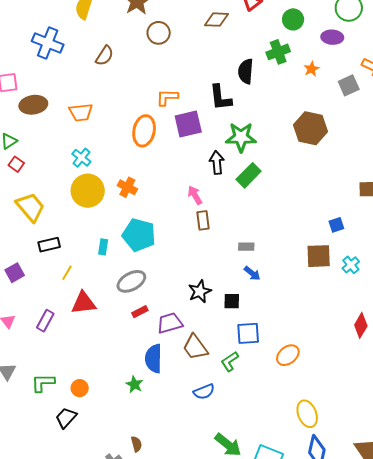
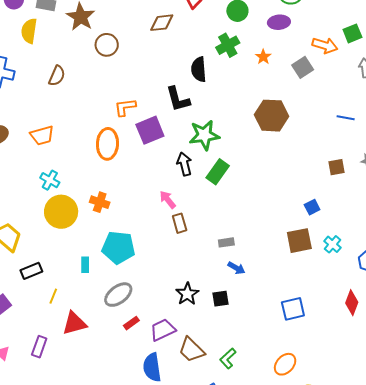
blue square: (248, 333) -> (293, 309), moved
orange ellipse: (288, 355) -> (285, 364), moved

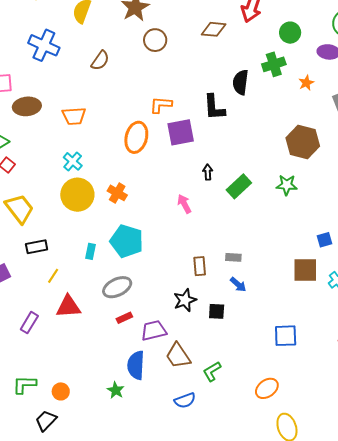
green star: (204, 135) -> (287, 185), moved, size x0.7
black arrow: (184, 164) -> (208, 172), size x0.7
brown rectangle: (180, 223) -> (200, 266), moved

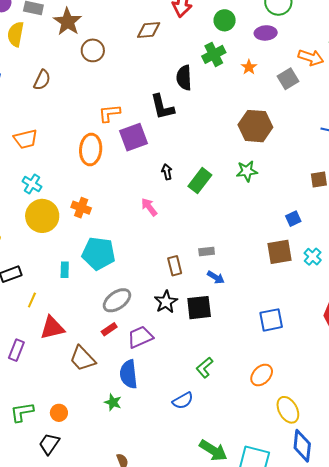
gray ellipse: (117, 287) -> (117, 300), moved
black square: (217, 311) -> (199, 308), size x1.5
brown trapezoid: (178, 356) -> (82, 359), moved

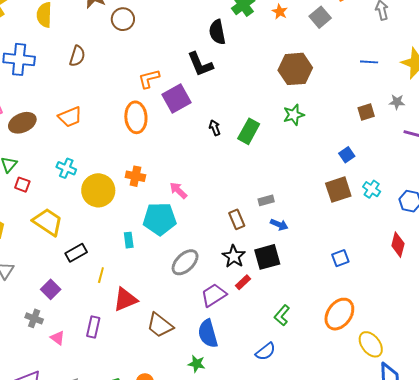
cyan cross: (32, 184) -> (66, 168), moved
pink arrow: (149, 207) -> (178, 190), moved
blue square: (271, 320) -> (340, 258), size x0.7
red rectangle: (109, 329) -> (243, 282), moved
orange ellipse: (262, 375) -> (339, 314), size x1.4

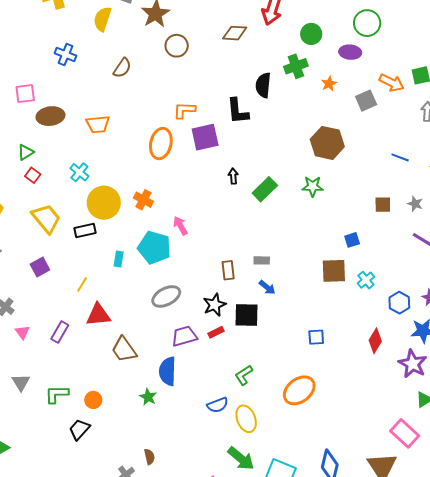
blue cross: (19, 59) -> (66, 54), size x0.7
black rectangle: (76, 253) -> (85, 230), moved
purple square: (51, 289) -> (40, 267), moved
yellow ellipse: (371, 344) -> (246, 419), moved

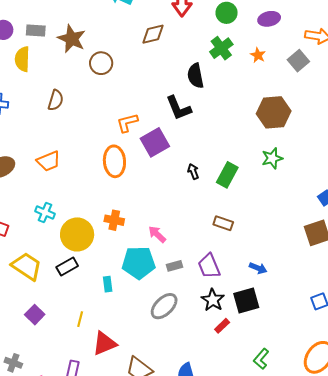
gray rectangle: (262, 260) -> (175, 266), moved
brown rectangle: (228, 270) -> (223, 223), moved, turned -48
purple trapezoid: (184, 336) -> (209, 266), moved, turned -80

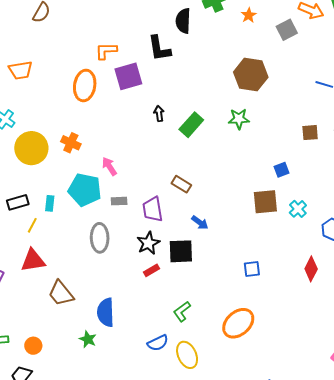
brown rectangle: (223, 223) -> (181, 184), moved
black rectangle: (67, 267) -> (18, 202), moved
gray ellipse: (164, 306) -> (100, 238), turned -60
yellow line: (80, 319) -> (32, 225), moved

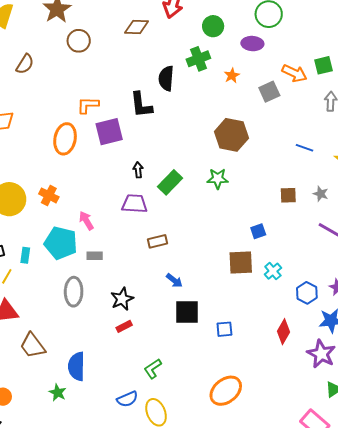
brown rectangle: (181, 184) -> (157, 241), turned -48
purple trapezoid: (153, 209) -> (134, 204), moved, turned 100
black square: (181, 251) -> (187, 312), moved
orange ellipse: (238, 323) -> (226, 391), moved

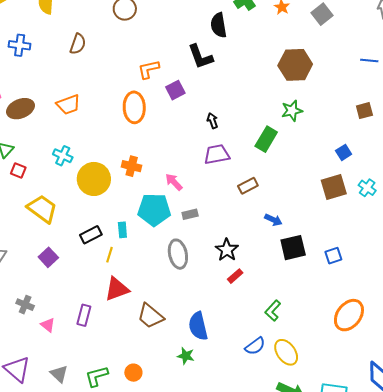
purple square: (109, 132) -> (175, 90), size x0.7
green rectangle: (170, 182) -> (266, 139), moved

